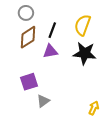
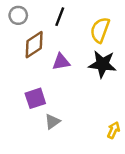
gray circle: (26, 13) -> (18, 15), moved
black line: (52, 30) -> (60, 17), moved

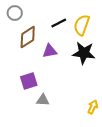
black line: (60, 17) -> (59, 23), moved, turned 42
gray triangle: (52, 122) -> (43, 100), turned 40

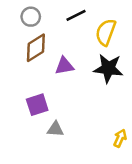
gray circle: (15, 13) -> (31, 17), moved
black line: (59, 23) -> (76, 15), moved

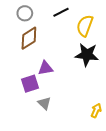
purple triangle: (64, 66) -> (45, 68), moved
gray triangle: (55, 129) -> (44, 103), turned 40

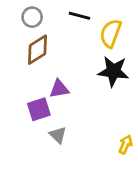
black line: (61, 12) -> (79, 16), turned 42

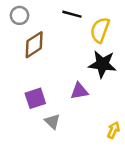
gray circle: (32, 17) -> (19, 15), moved
purple triangle: (59, 89) -> (79, 91), moved

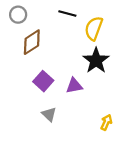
black star: (102, 64) -> (96, 60), turned 30
purple square: (35, 98) -> (43, 81), moved, turned -30

